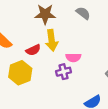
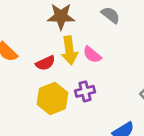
pink semicircle: (73, 58) -> (92, 55), moved, turned 40
yellow hexagon: (20, 73) -> (52, 98), moved

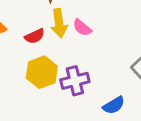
purple cross: (85, 91) -> (75, 81), moved, size x1.4

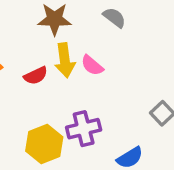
yellow hexagon: (42, 72) -> (44, 144), moved

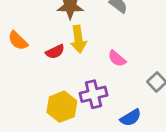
pink semicircle: (92, 65) -> (117, 59), moved

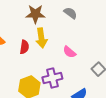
red semicircle: (55, 52) -> (24, 47), turned -56

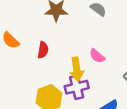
yellow arrow: (41, 38) -> (77, 69), moved

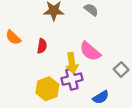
pink semicircle: (97, 56) -> (90, 51), size x1.5

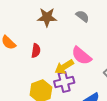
yellow arrow: (72, 63) -> (64, 67), turned 66

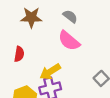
pink semicircle: (81, 56) -> (69, 41), moved

